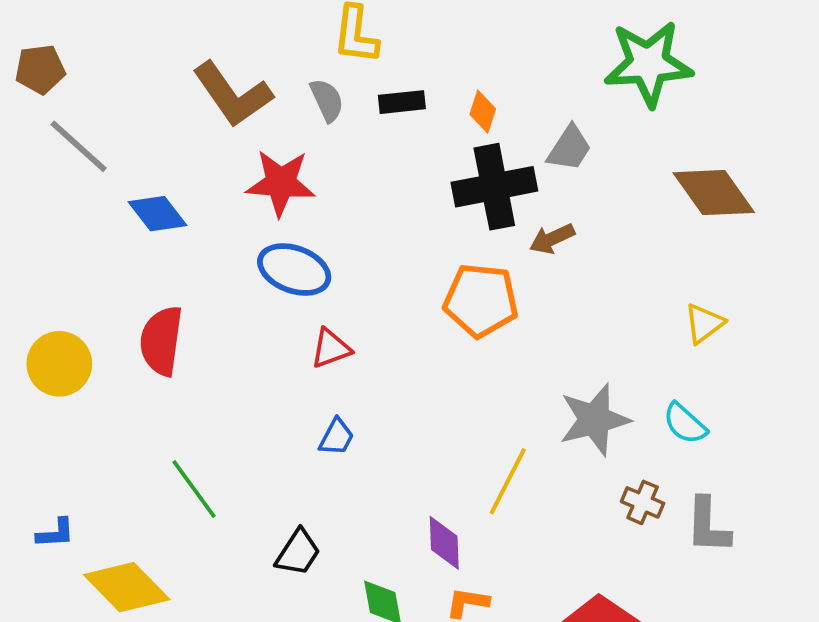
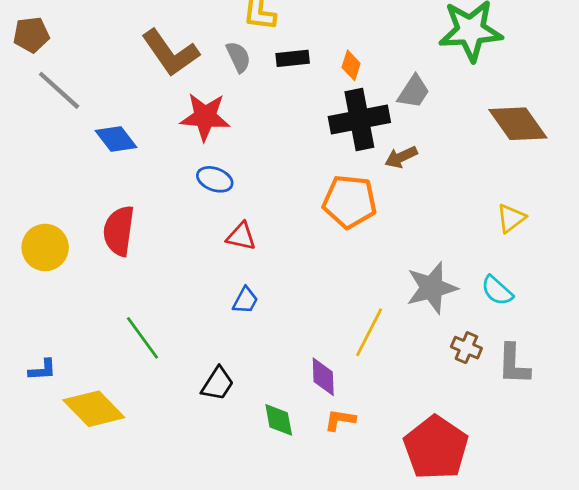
blue ellipse: (294, 269) -> (215, 179), size x0.7
red triangle: (331, 348) -> (241, 236), turned 32

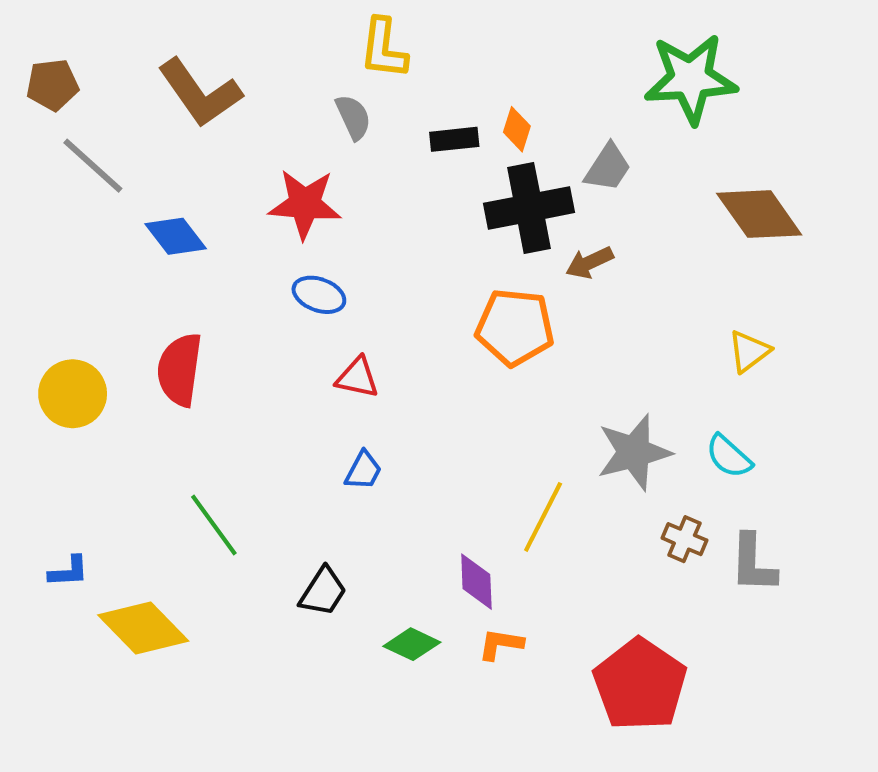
brown L-shape: (170, 53) -> (200, 93), moved
black rectangle: (293, 58) -> (454, 139), moved
green diamond: (279, 420) -> (412, 644), turned -54

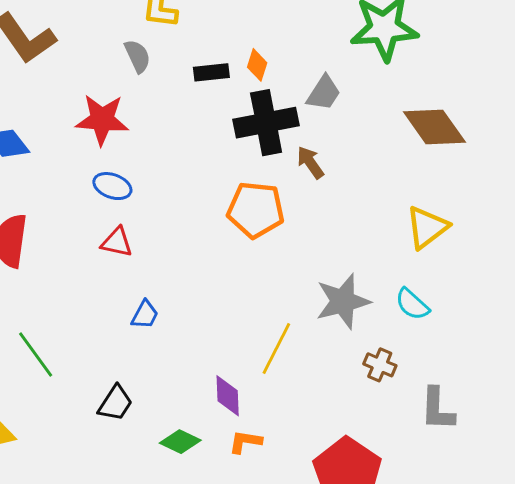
brown arrow: (590, 262) -> (310, 162), turned 80
yellow triangle: (749, 351) -> (427, 227), size x1.4
red triangle: (357, 378) -> (117, 242), moved
gray L-shape: (753, 563) -> (437, 409), moved

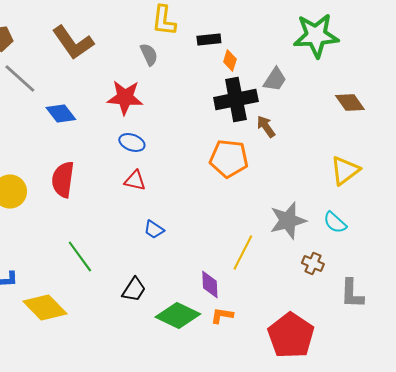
black rectangle: (211, 72) -> (209, 40), moved
brown diamond: (434, 127) -> (350, 102), size x0.7
blue trapezoid: (145, 315) -> (154, 230), turned 95
green diamond: (180, 442) -> (178, 316), size x1.6

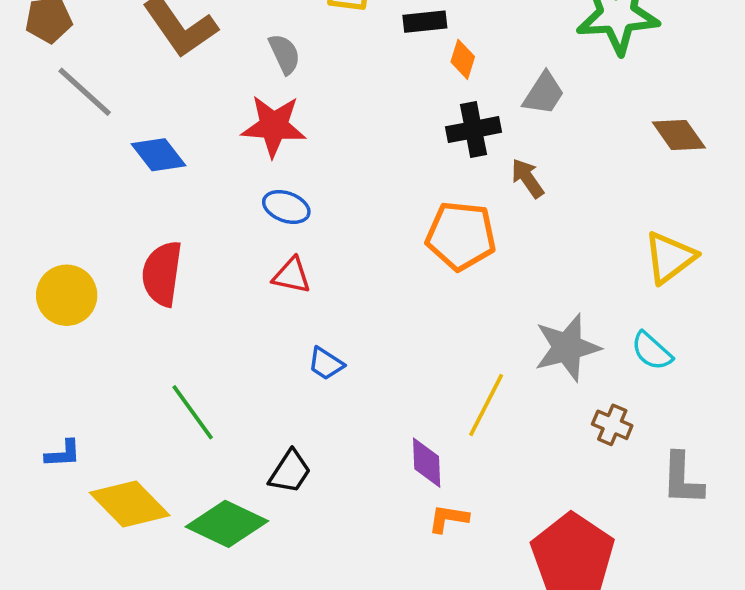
gray semicircle: (149, 54) -> (284, 54), moved
black cross: (236, 100) -> (474, 130), size x0.7
green diamond: (178, 316) -> (227, 524), moved

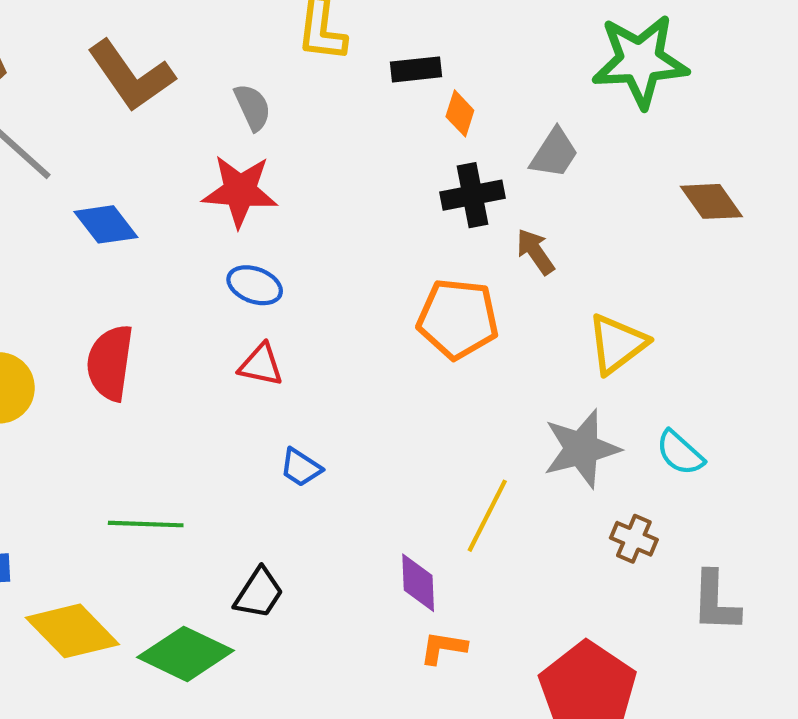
yellow triangle: (670, 257) -> (617, 344), moved
green line: (193, 412) -> (146, 524), turned -52

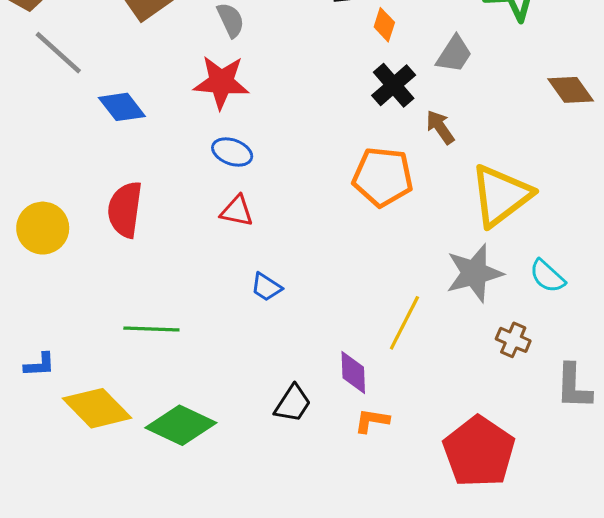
black cross: (473, 195) -> (394, 85), turned -30
yellow triangle: (617, 344) -> (501, 195), size x1.4
black trapezoid: (259, 593) -> (293, 404), moved

